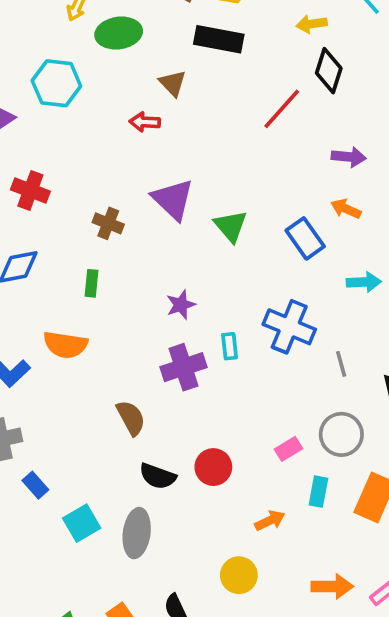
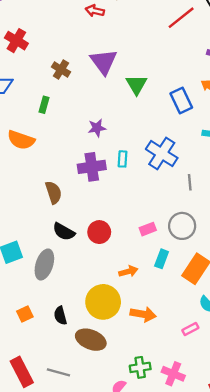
yellow circle: (239, 575) -> (103, 302), size x1.5
orange arrow: (332, 586) -> (143, 314), moved

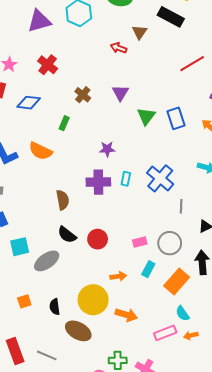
purple triangle: (104, 62) -> (120, 93), size x0.7
blue rectangle: (181, 101) -> (176, 118), moved
gray ellipse: (44, 265) -> (47, 261), turned 30
pink rectangle: (190, 329) -> (165, 333), size x1.5

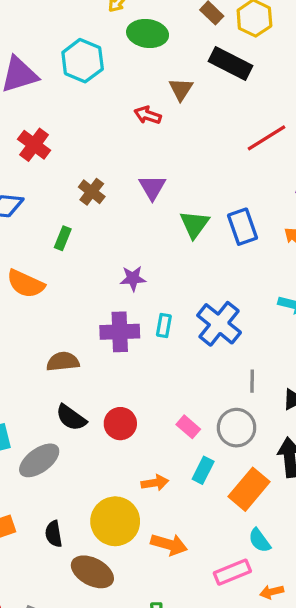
brown semicircle: (63, 200) -> (63, 362), turned -84
gray line: (181, 206) -> (252, 381), moved
pink rectangle: (140, 242) -> (188, 427), turned 56
orange arrow: (191, 335) -> (272, 592), moved

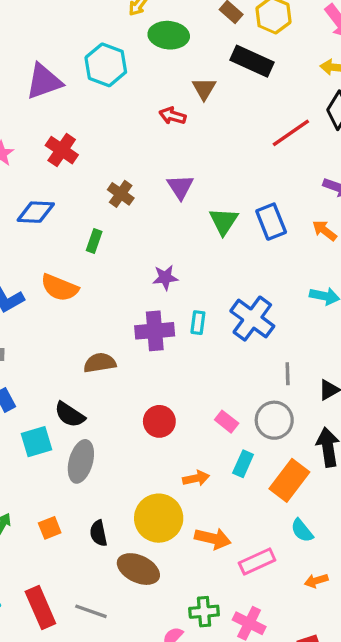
black semicircle: (71, 418) -> (70, 415), moved
gray ellipse: (39, 460) -> (81, 461), turned -36
pink rectangle: (232, 572) -> (257, 562), moved

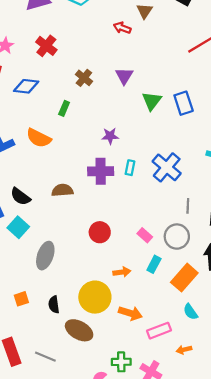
black semicircle: (70, 415) -> (20, 196), moved
cyan square: (36, 442) -> (18, 227), moved, turned -35
orange arrow: (316, 581) -> (184, 350), moved

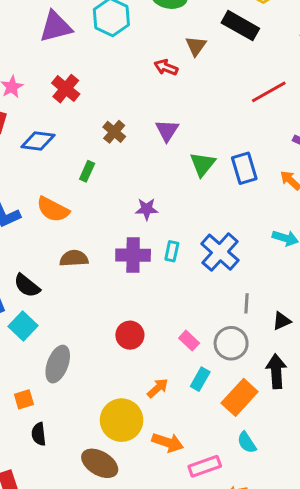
brown semicircle: (62, 190) -> (74, 258), moved
orange arrow: (122, 272) -> (158, 388), turned -35
orange square: (21, 299) -> (24, 399), moved
black semicircle: (54, 305) -> (39, 434), moved

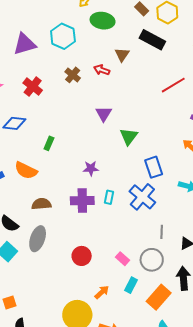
brown cross: (114, 132) -> (73, 75), moved
blue rectangle: (244, 168) -> (154, 167), moved
gray ellipse: (58, 364) -> (38, 239), moved

